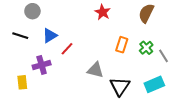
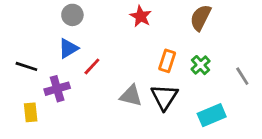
gray circle: (32, 11) -> (72, 15), moved
black line: (20, 36) -> (26, 66), moved
gray line: (163, 56) -> (242, 76), moved
black triangle: (120, 86) -> (164, 97), moved

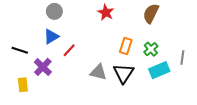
gray line: (242, 76) -> (182, 58), turned 40
purple cross: (57, 89) -> (43, 67), turned -30
cyan rectangle: (212, 115) -> (159, 70), moved

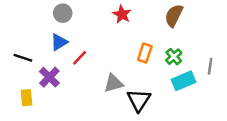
gray triangle: (98, 72) -> (113, 83), turned -30
black triangle: (124, 73) -> (139, 100), moved

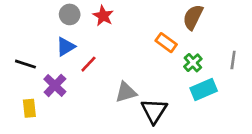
red star: (122, 14) -> (103, 16), moved
orange rectangle: (145, 53) -> (166, 43), moved, turned -72
gray line: (210, 66) -> (233, 60), moved

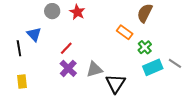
blue triangle: (66, 47) -> (34, 34), moved, turned -42
gray line: (233, 60) -> (175, 63), moved, turned -64
black line: (25, 64) -> (19, 48), turned 63
purple cross: (55, 85) -> (68, 68), moved

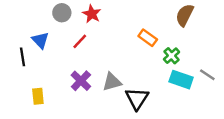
brown semicircle: (145, 13) -> (185, 15), moved
red line: (66, 48) -> (80, 41), moved
cyan rectangle: (153, 67) -> (181, 80), turned 42
yellow rectangle: (22, 81) -> (38, 96), moved

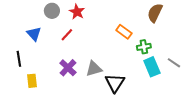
green cross: (172, 56) -> (144, 47), turned 32
black line: (22, 57) -> (19, 59), moved
cyan rectangle: (181, 80) -> (152, 67), turned 48

